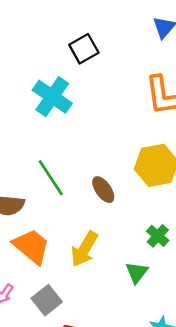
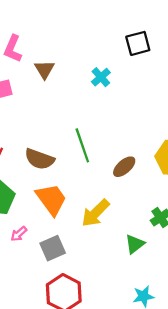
cyan cross: (52, 97) -> (101, 77), size x0.6
brown ellipse: (103, 190) -> (124, 167), turned 70

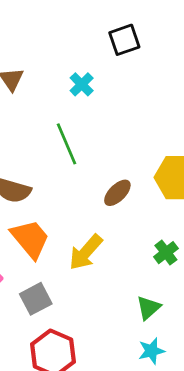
green line: (82, 145) -> (66, 144), moved
green triangle: (135, 244) -> (148, 308), moved

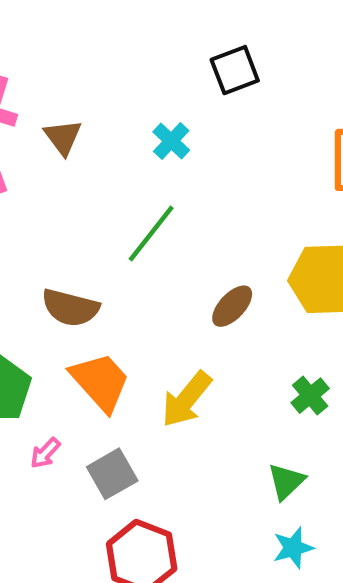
green line: (66, 144) -> (151, 233), turned 63

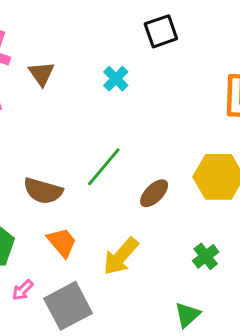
green line: (151, 233) -> (104, 167), moved
orange trapezoid: (100, 382) -> (62, 242), size x0.7
gray square: (112, 474) -> (68, 306), size x1.4

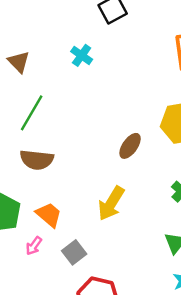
green line: (104, 167) -> (32, 113), moved
orange trapezoid: (62, 242) -> (49, 215), moved
gray square: (68, 306) -> (74, 252), size x0.6

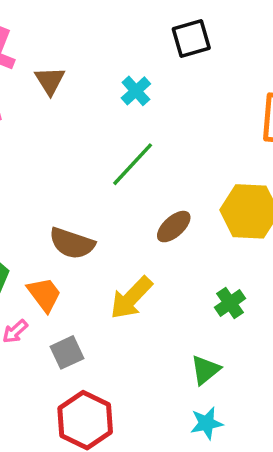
green line: (32, 113) -> (133, 164), moved
brown semicircle: (37, 160) -> (72, 243), moved

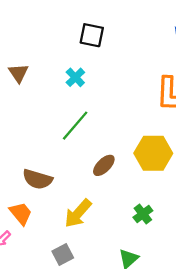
black square: (191, 39) -> (92, 35), moved, turned 30
gray square: (67, 352) -> (63, 255), moved

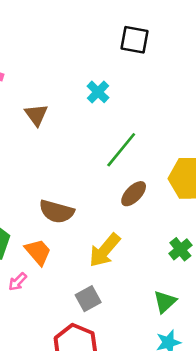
black square: (92, 35) -> (134, 40), moved
brown triangle: (19, 73) -> (36, 115), moved
green line: (75, 126) -> (121, 150), moved

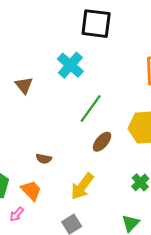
black square: (134, 40) -> (96, 24), size x1.4
cyan cross: (98, 92) -> (70, 65), size x1.5
brown semicircle: (57, 212) -> (44, 159), size x0.6

